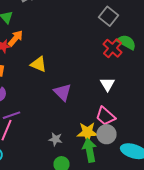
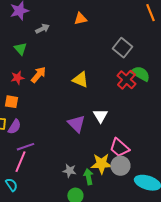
orange arrow: (16, 38) -> (38, 75), moved
yellow triangle: (38, 64) -> (80, 80), moved
white triangle: (108, 84) -> (100, 116), moved
green arrow: (90, 150) -> (88, 177), moved, size x0.7

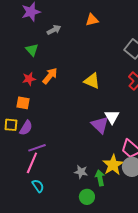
purple triangle: (76, 124) -> (100, 125), moved
yellow star: (101, 164) -> (113, 165), turned -30
cyan semicircle: (11, 185) -> (38, 186), moved

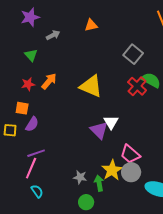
yellow triangle: (92, 81) -> (91, 86), size x1.4
purple semicircle: (26, 128) -> (32, 124), moved

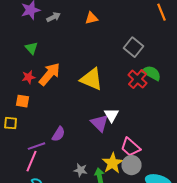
gray arrow: (53, 35) -> (54, 17), moved
orange arrow: (49, 81) -> (50, 74), size x1.4
purple semicircle: (32, 124) -> (59, 134), moved

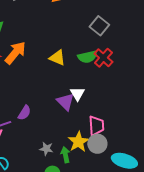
green semicircle: (152, 73) -> (87, 57), moved, turned 138
yellow triangle: (92, 79) -> (57, 58), size x0.7
pink trapezoid: (131, 147) -> (96, 126), turned -135

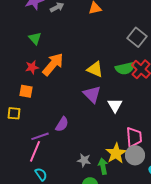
purple triangle: (65, 102) -> (92, 94), moved

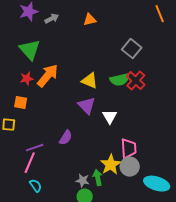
green triangle: (35, 38) -> (30, 50), size x1.6
purple semicircle: (62, 124) -> (66, 138), moved
gray star: (84, 160) -> (83, 181), moved

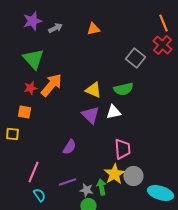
red cross: (136, 81) -> (162, 45), moved
white triangle: (110, 117) -> (113, 112), moved, turned 49
purple line: (35, 148) -> (67, 182), moved
pink trapezoid: (129, 149) -> (122, 149), moved

